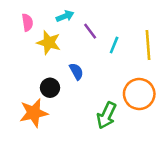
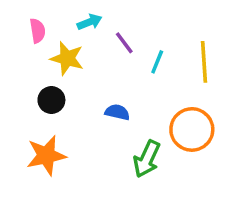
blue semicircle: (76, 71) -> (117, 112), moved, turned -48
black circle: (50, 88) -> (51, 100), moved

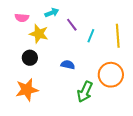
pink semicircle: (38, 31) -> (22, 18), turned 104

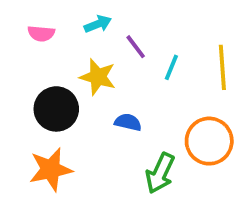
yellow star: (39, 34) -> (98, 77), moved
black circle: (30, 58) -> (56, 109), size x1.5

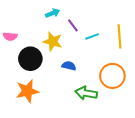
pink semicircle: (41, 33) -> (10, 36), moved
cyan line: (171, 67) -> (92, 36), turned 48
green arrow: (160, 173) -> (86, 93), turned 75

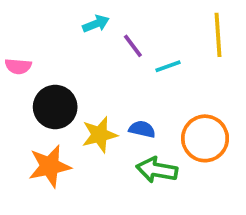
yellow line: (119, 36) -> (218, 35), moved
yellow star: (53, 42) -> (100, 135), moved, turned -30
blue semicircle: (69, 66) -> (142, 129), moved

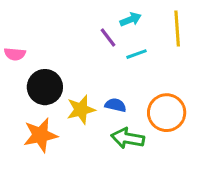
cyan arrow: (96, 24) -> (131, 19), moved

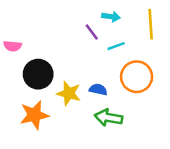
cyan arrow: (131, 19) -> (111, 17), turned 30
yellow star: (81, 110) -> (69, 93), turned 30
orange circle: (167, 113) -> (137, 77), moved

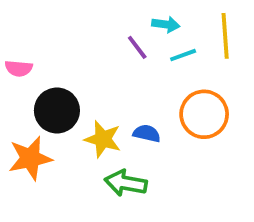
cyan line: (116, 46) -> (183, 55), moved
orange star: (34, 115) -> (30, 158), moved
green arrow: (108, 118) -> (126, 183), moved

